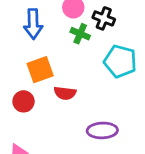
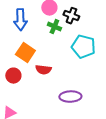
orange square: (40, 70) -> (25, 53), turned -36

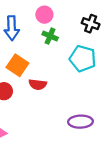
black cross: (71, 16) -> (91, 24), moved
purple ellipse: (70, 97) -> (80, 122), moved

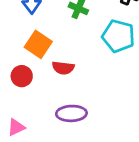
purple ellipse: (80, 122) -> (71, 113), moved

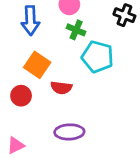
cyan pentagon: (118, 36) -> (98, 57), moved

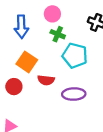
purple ellipse: (69, 132) -> (74, 94), moved

